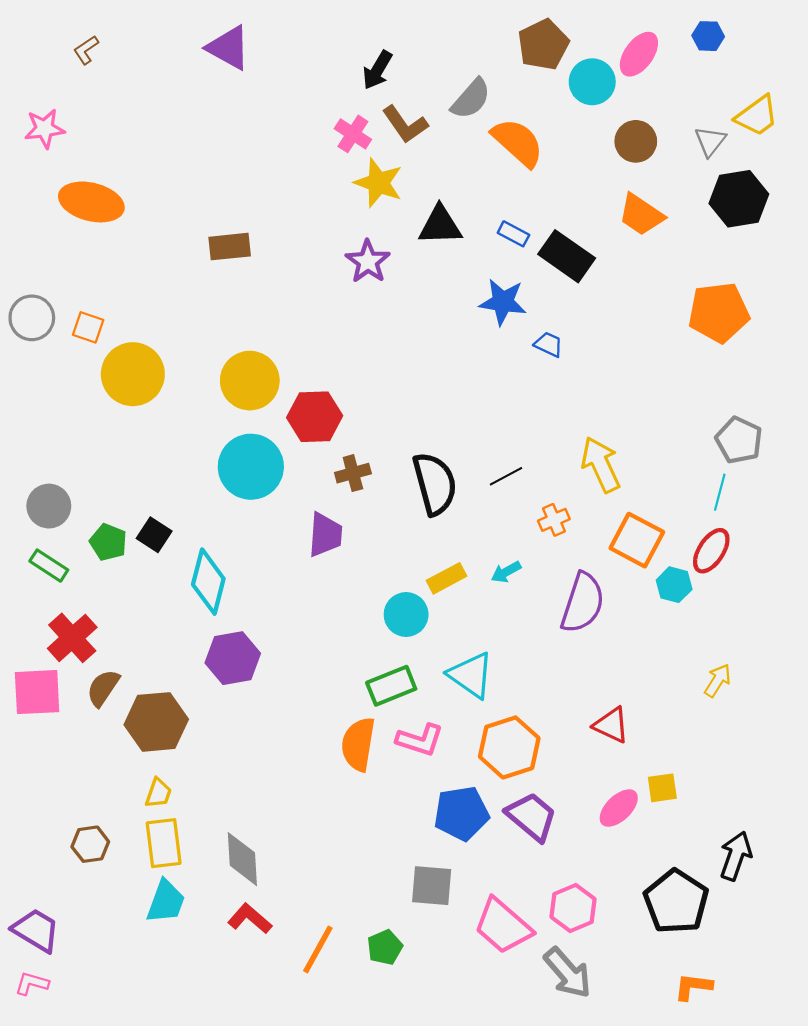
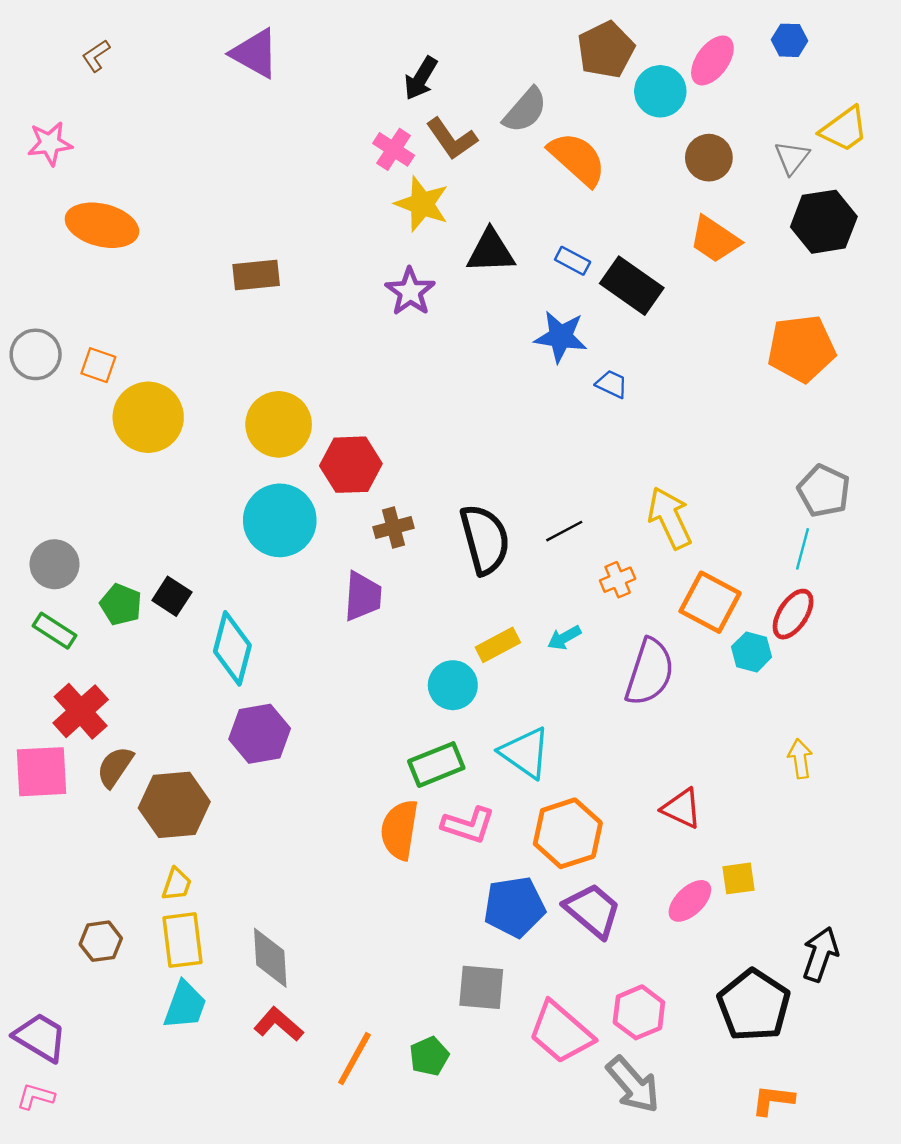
yellow arrow: (718, 680) -> (800, 759), turned -40

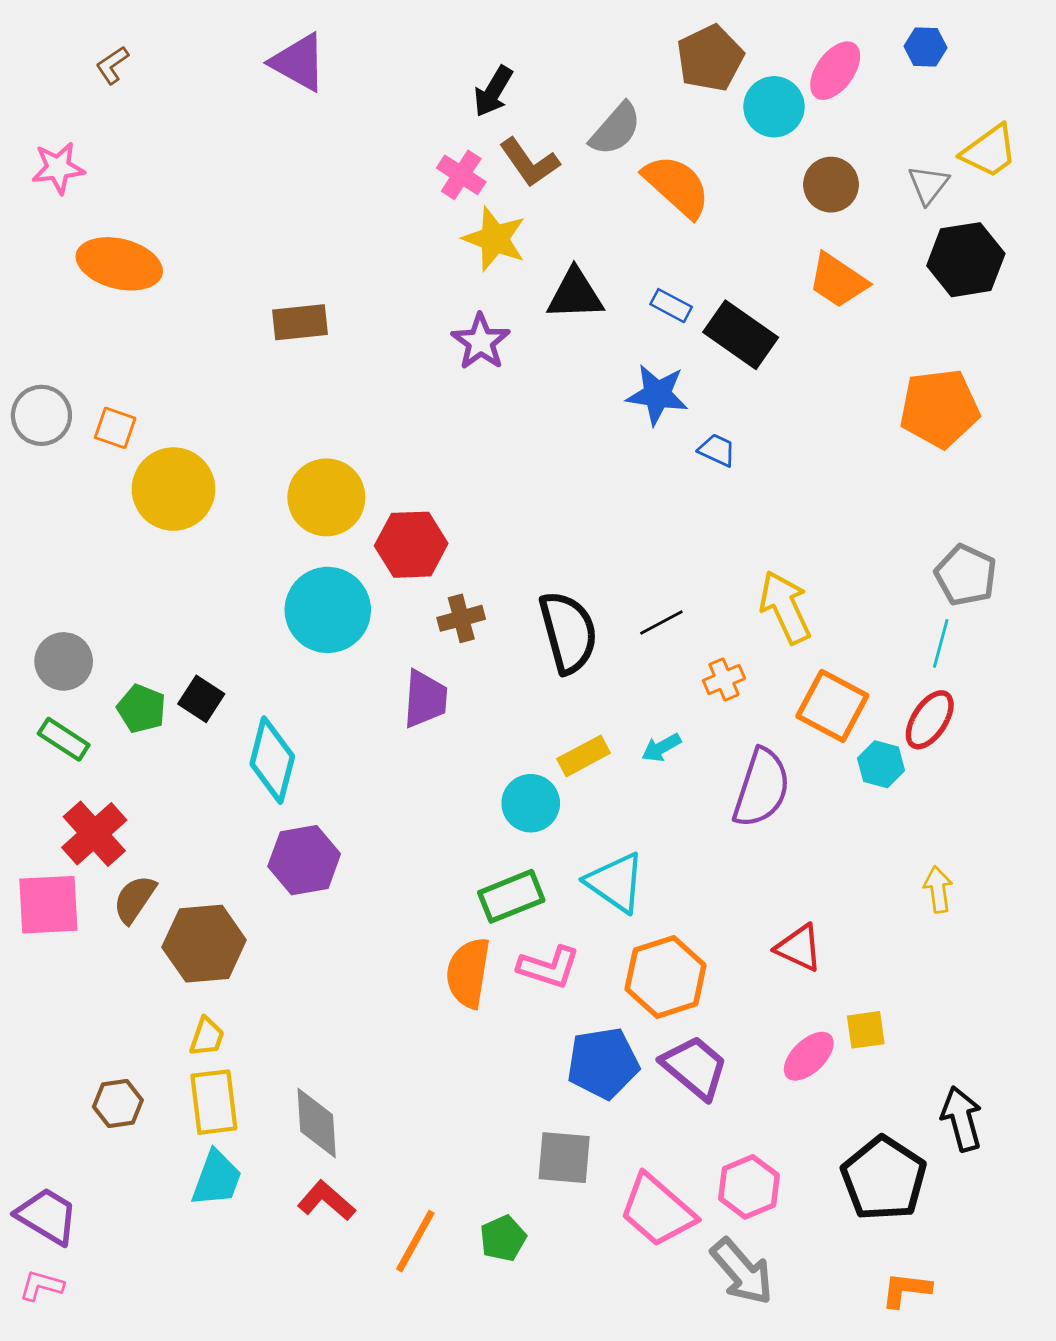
black arrow: (820, 954) -> (962, 1119), turned -34

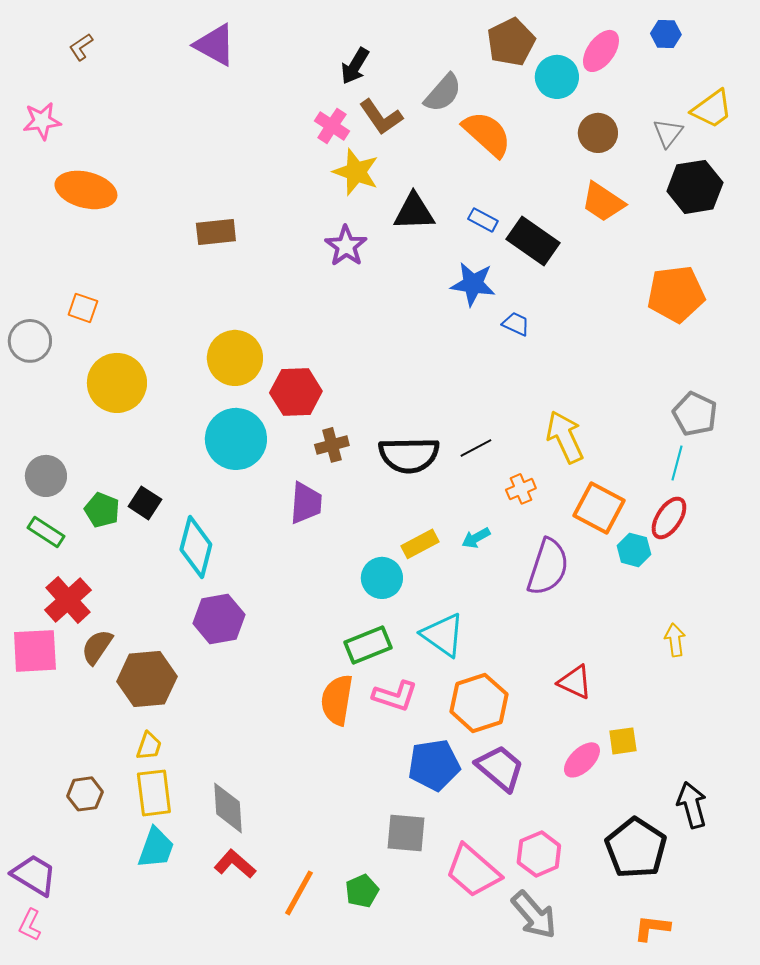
gray circle: (41, 415) -> (30, 341), moved
yellow circle: (173, 489) -> (117, 383), moved
black semicircle: (568, 632) -> (409, 455), turned 104
pink L-shape: (41, 1286) -> (30, 925), turned -80

